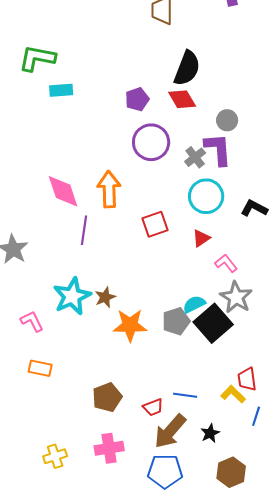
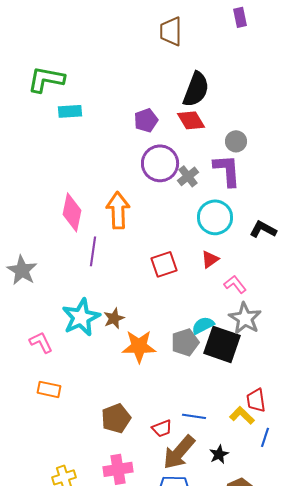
gray cross: (195, 157) -> (188, 176), moved
pink diamond: (63, 191) -> (72, 212), turned 30
red square: (155, 224) -> (164, 264), moved
black square: (213, 323) -> (222, 344), turned -30

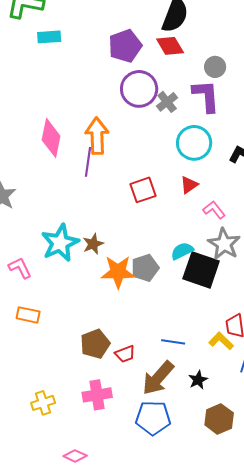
purple pentagon: (146, 120) -> (125, 46), size x1.4
purple line: (93, 251) -> (88, 162), moved
gray pentagon: (185, 342) -> (145, 268), moved
red trapezoid: (162, 428) -> (125, 354), moved

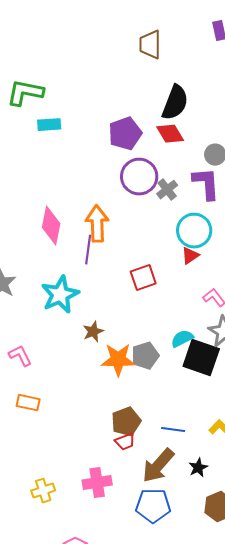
red triangle: (189, 185) -> (190, 256), moved
cyan star: (60, 243) -> (60, 295), moved
brown pentagon: (95, 344) -> (126, 422), moved

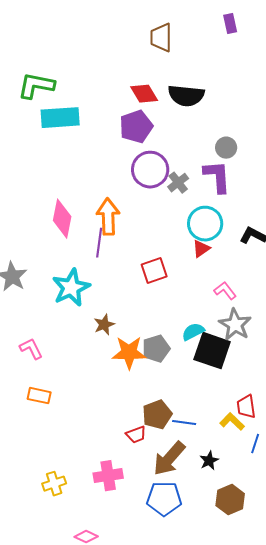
black semicircle: (175, 103) -> (186, 96), turned 75
cyan rectangle: (49, 125) -> (60, 118), size x1.6
red diamond: (170, 134) -> (144, 94), moved
brown pentagon: (126, 422) -> (157, 415), moved

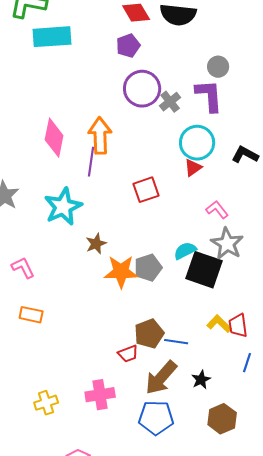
purple pentagon: (136, 127) -> (128, 46), size x0.7
yellow L-shape: (232, 422) -> (219, 324), moved

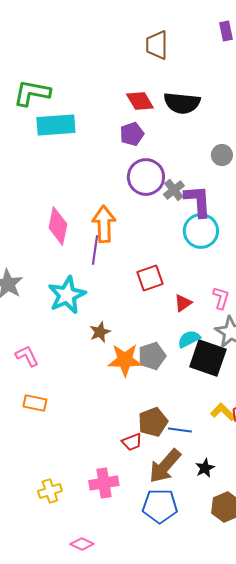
purple L-shape: (209, 96) -> (198, 201), moved
red triangle: (193, 168) -> (183, 303), moved
pink L-shape: (217, 210) -> (221, 298), turned 55

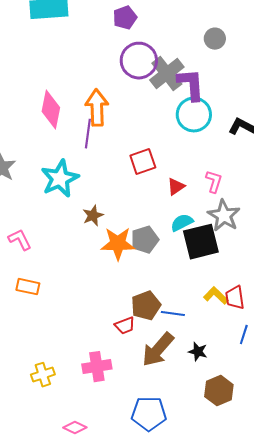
gray cross: (174, 190) -> (167, 74), size x1.6
black square: (208, 358) -> (201, 242), turned -33
black star: (205, 468) -> (198, 352), turned -30
blue pentagon: (160, 506) -> (149, 414), moved

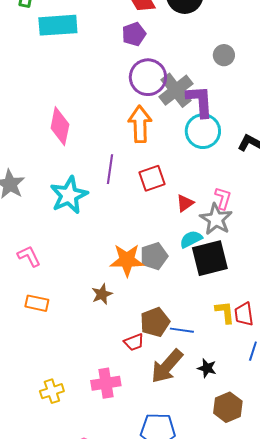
orange arrow: (97, 108) -> (140, 124), moved
purple line: (88, 134) -> (110, 169), moved
brown star: (93, 216) -> (102, 294), moved
gray star: (224, 216) -> (216, 219), moved
yellow L-shape: (216, 296) -> (225, 312), turned 40

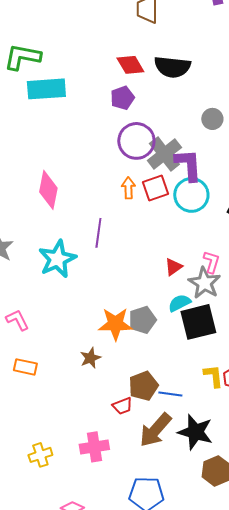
orange arrow: (140, 124) -> (128, 188), size x0.6
red square: (152, 178) -> (155, 188), moved
black star: (207, 368) -> (195, 432), size x1.8

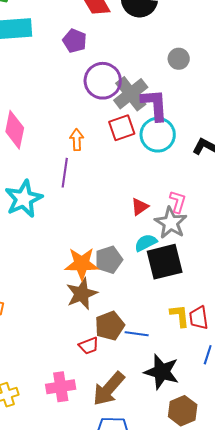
purple pentagon: (122, 98) -> (75, 41), moved, turned -30
orange arrow: (128, 188) -> (77, 140), moved
brown star: (90, 358) -> (82, 294), moved, size x1.5
brown arrow: (155, 430) -> (109, 389), moved

